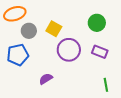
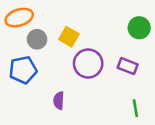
green circle: (97, 23) -> (139, 28), moved
purple semicircle: (46, 79) -> (59, 101), turned -56

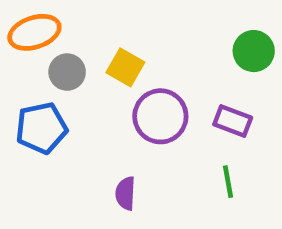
purple semicircle: (59, 101) -> (125, 193), moved
green line: (135, 108) -> (228, 182), moved

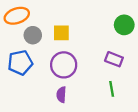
yellow square: (125, 67) -> (61, 33), turned -30
purple circle: (160, 116) -> (64, 65), moved

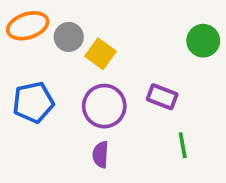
yellow square: (61, 33) -> (101, 54), turned 36
gray circle: (33, 35) -> (69, 37), moved
purple rectangle: (114, 59) -> (162, 97), moved

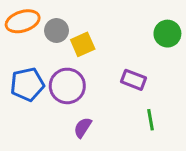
yellow square: (101, 54) -> (83, 44), turned 30
purple circle: (104, 106) -> (67, 86), moved
purple semicircle: (101, 155) -> (83, 128), turned 30

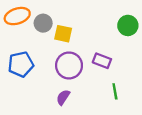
yellow square: (83, 44) -> (63, 34), turned 36
purple circle: (67, 86) -> (69, 65), moved

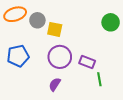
purple rectangle: (102, 61) -> (87, 62), moved

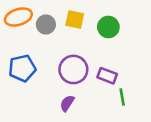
green circle: (111, 22) -> (108, 27), moved
yellow square: (55, 29) -> (75, 20), moved

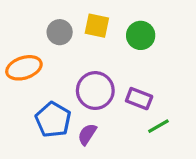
orange ellipse: (18, 17) -> (24, 68), moved
blue pentagon: (22, 68) -> (53, 120), moved, turned -30
green line: (122, 97) -> (158, 126), turned 70

